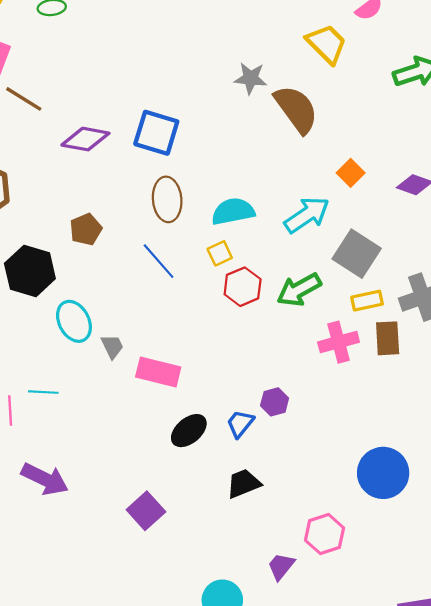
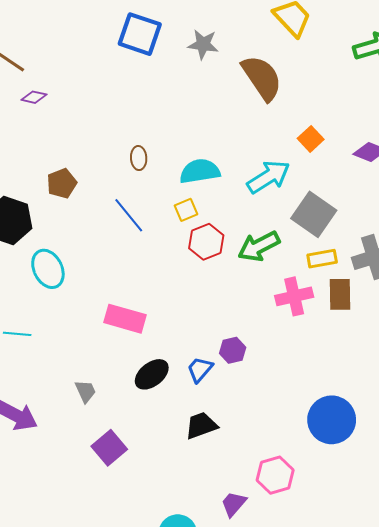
gray star: (251, 78) -> (203, 44), moved
blue square: (156, 133) -> (140, 34), moved
purple diamond: (85, 139) -> (34, 97), moved, size x0.6
brown ellipse: (167, 199) -> (139, 158), size x0.6
gray trapezoid: (112, 347) -> (86, 391), moved

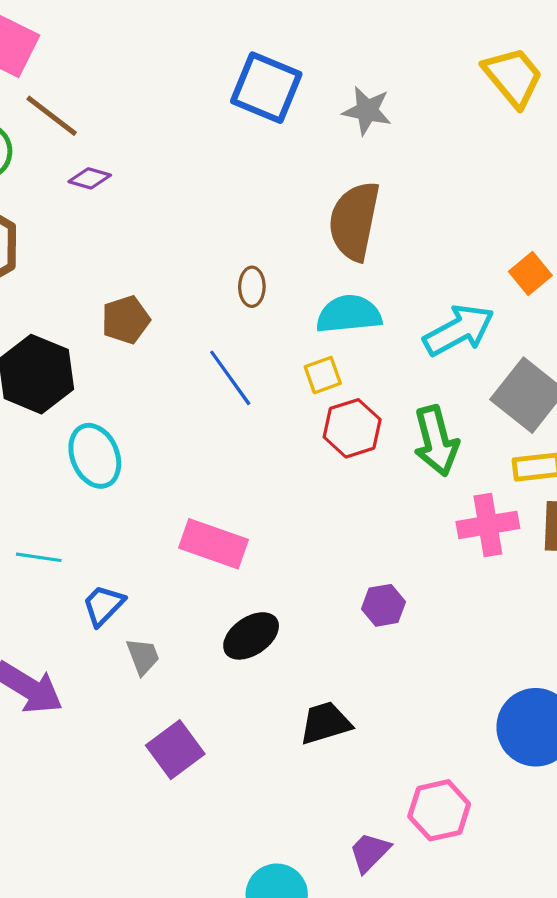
brown semicircle: (262, 78) -> (354, 221), moved, turned -138
green arrow: (259, 246) -> (436, 441), turned -81
blue trapezoid: (200, 369) -> (103, 605), moved

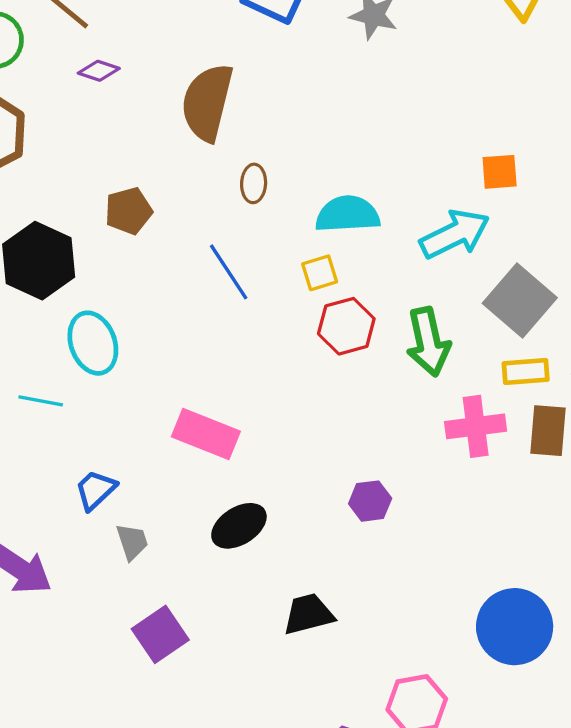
brown semicircle: (354, 221) -> (207, 102), moved
orange square: (530, 273) -> (500, 172), moved, turned 33
cyan line: (39, 557) -> (41, 401), moved

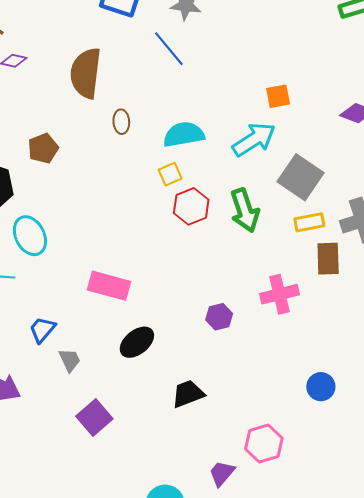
blue line: (229, 272) -> (169, 49), moved
pink cross: (476, 426) -> (279, 294), moved
blue circle: (515, 627) -> (321, 387), size x0.6

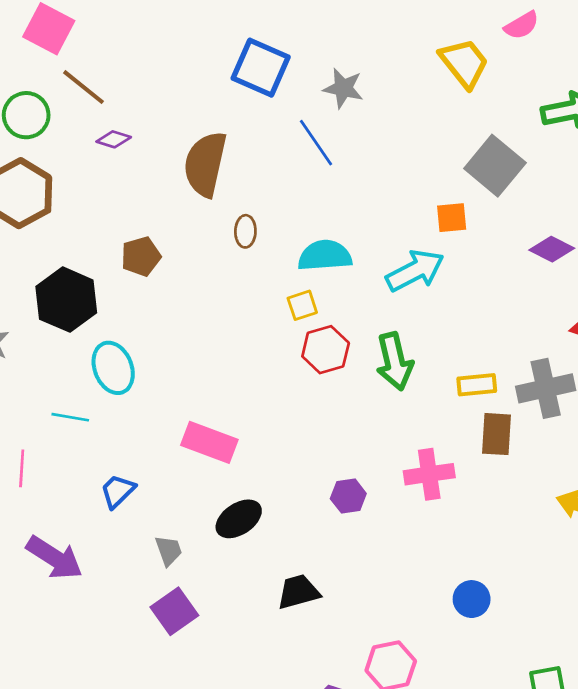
gray square: (301, 177) -> (495, 166), moved
gray trapezoid: (70, 360) -> (169, 550), moved

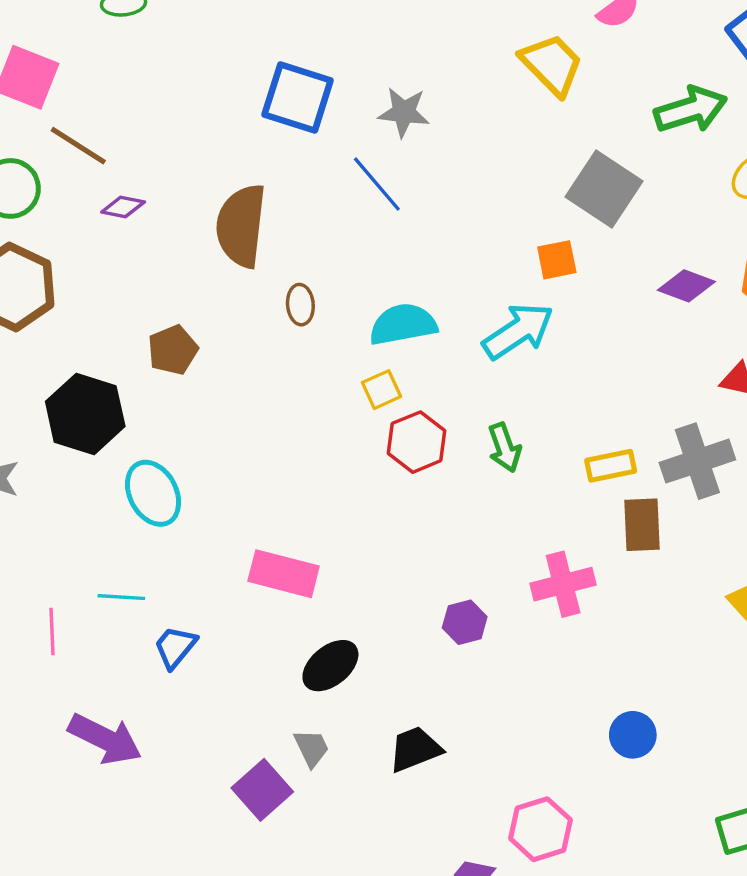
green arrow: (395, 361) -> (505, 448), size x0.7
cyan line: (70, 417) -> (121, 597), moved
gray trapezoid: (169, 550) -> (312, 748), moved

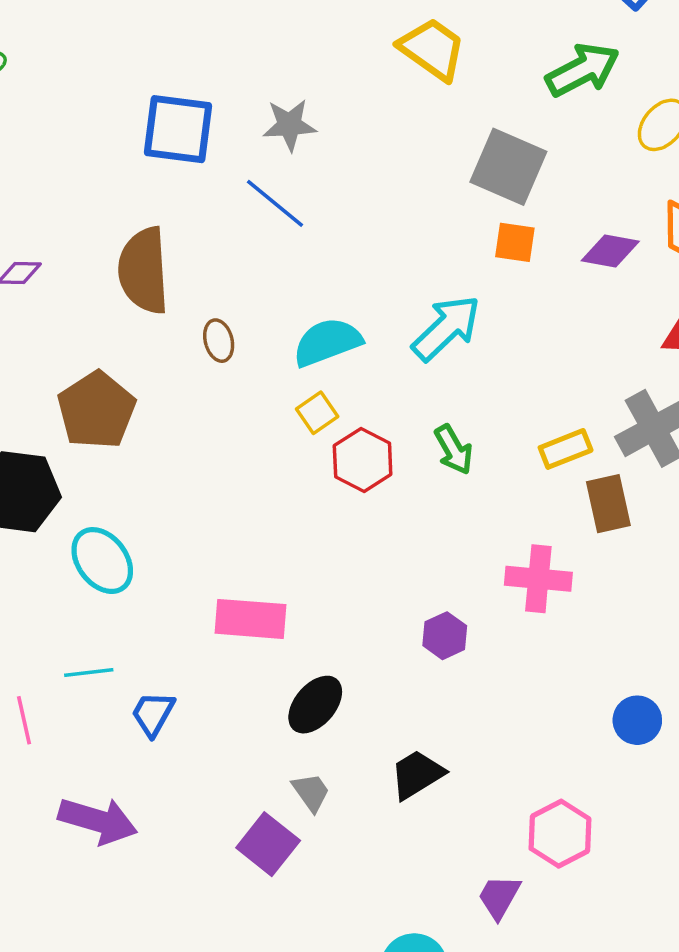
orange square: (557, 260) -> (515, 242), moved, turned 30
brown pentagon: (173, 350) -> (96, 410), size x1.5
pink cross: (563, 584) -> (538, 579), turned 30

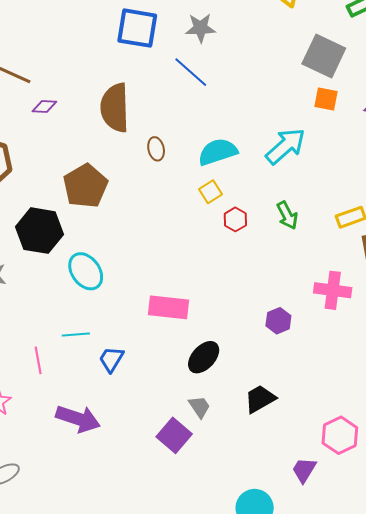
red hexagon: (363, 460) -> (235, 219), size x0.7

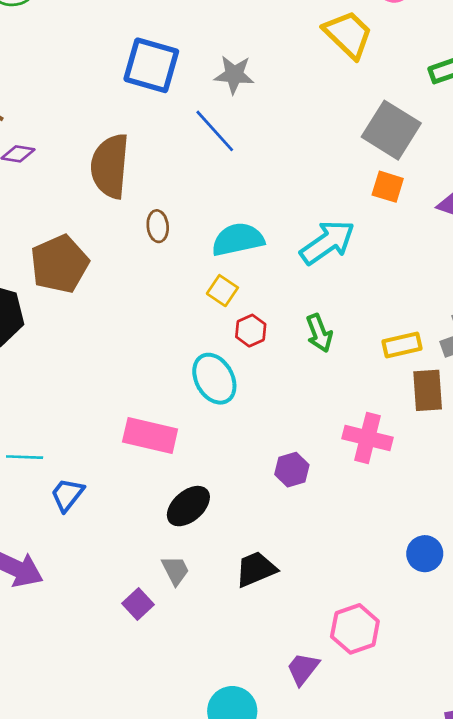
yellow square: (211, 192) -> (222, 291), turned -30
cyan ellipse: (86, 271) -> (214, 379), moved
purple square: (174, 435) -> (138, 604), size x0.7

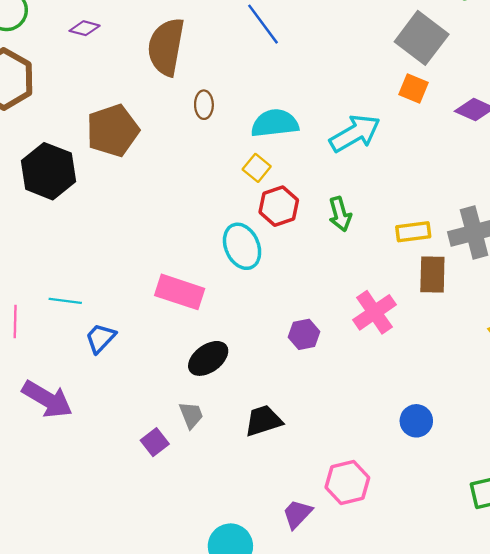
red hexagon: (251, 331) -> (279, 206), size x1.4
pink cross: (367, 438) -> (375, 312), turned 36

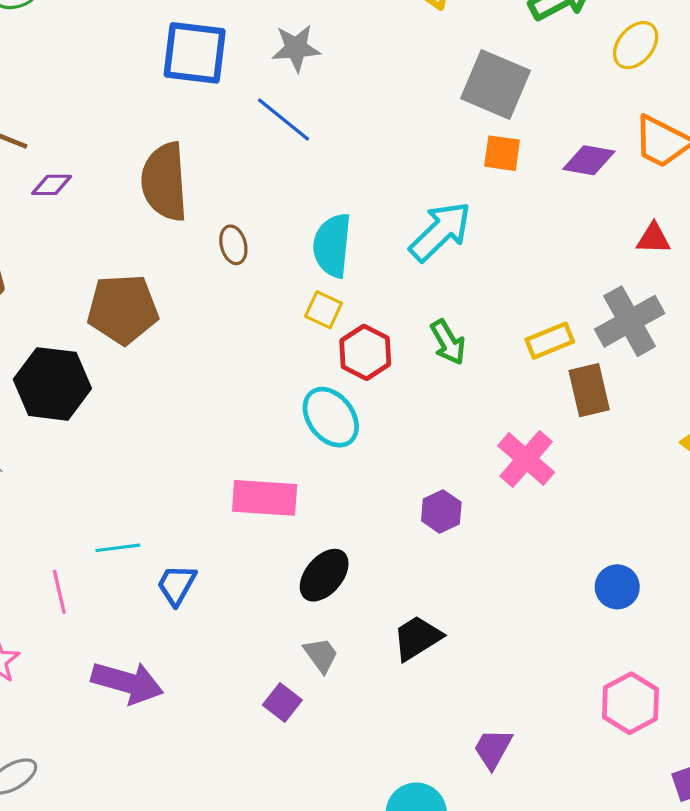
cyan semicircle: (275, 123) -> (332, 245), turned -63
brown pentagon: (113, 130) -> (123, 309), turned 30
pink hexagon: (347, 482) -> (631, 703), moved

